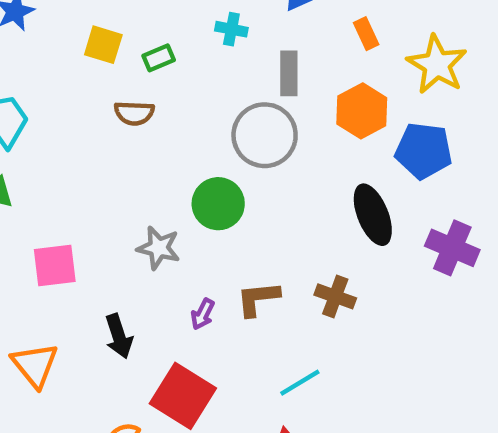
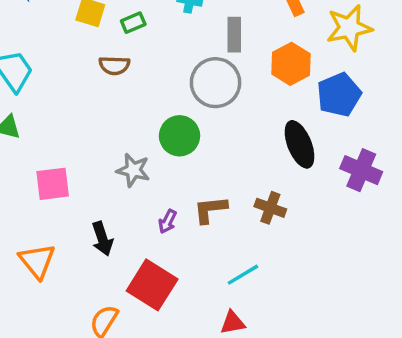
yellow star: (437, 65) -> (349, 28), turned 30
blue pentagon: (424, 151) -> (339, 95), turned -30

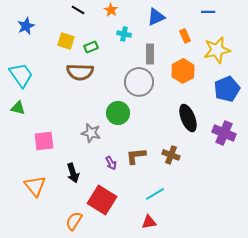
brown semicircle: (114, 66) -> (80, 72), size x1.5
blue pentagon: (339, 95) -> (227, 89), moved
purple arrow: (168, 222) -> (111, 163), turned -56

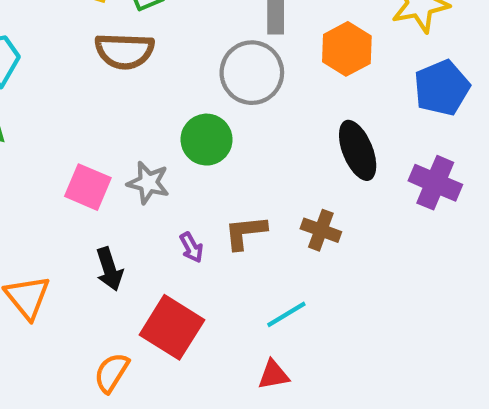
pink square: (44, 141) -> (88, 187), moved, turned 30

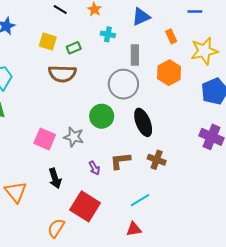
black ellipse: (358, 150) -> (143, 122), moved

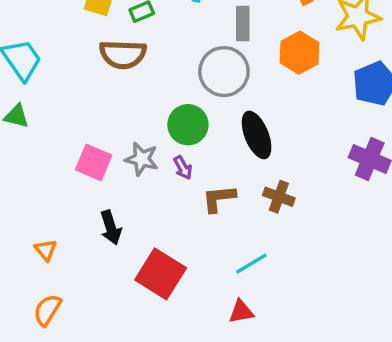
purple arrow: (94, 168) -> (183, 168), moved
orange triangle: (16, 192) -> (46, 250), size x0.6
orange semicircle: (56, 228) -> (47, 310), moved

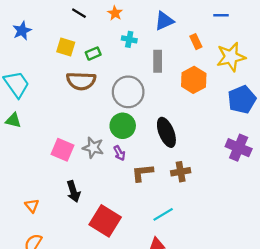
gray circle: (224, 72) -> (128, 92), moved
brown cross: (279, 197) -> (181, 172), turned -30

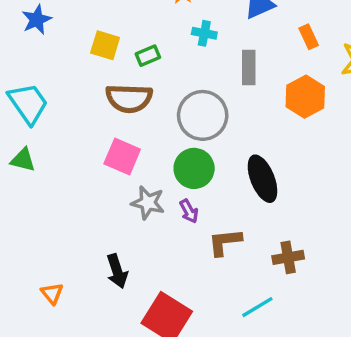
pink square: (63, 150) -> (122, 156), moved
brown cross: (181, 172) -> (288, 257), moved

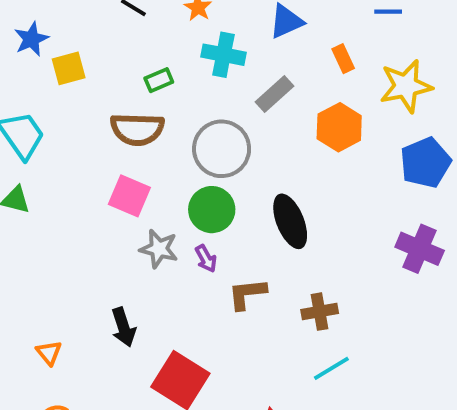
cyan cross: (204, 33) -> (224, 55), size x1.5
yellow square: (105, 45) -> (69, 68), moved, turned -32
gray rectangle: (249, 68) -> (274, 94), turned 48
cyan line: (257, 307) -> (331, 368), moved

